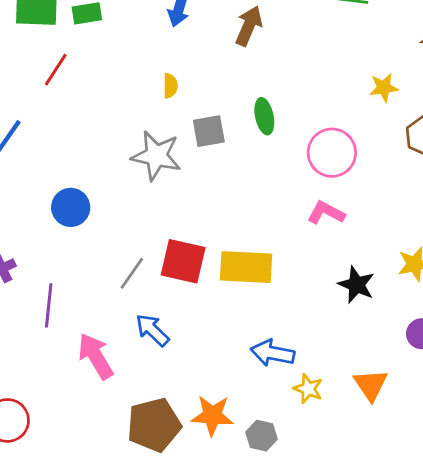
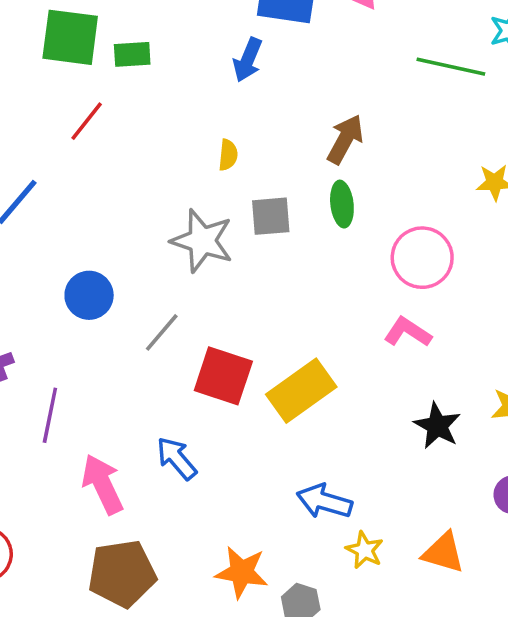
brown arrow: (249, 26) -> (345, 139), moved
yellow rectangle: (246, 267) -> (301, 391), turned -44
gray line: (132, 273) -> (162, 332), moved
orange triangle: (371, 385) -> (443, 553), turned -45
brown pentagon: (154, 425) -> (122, 574), moved

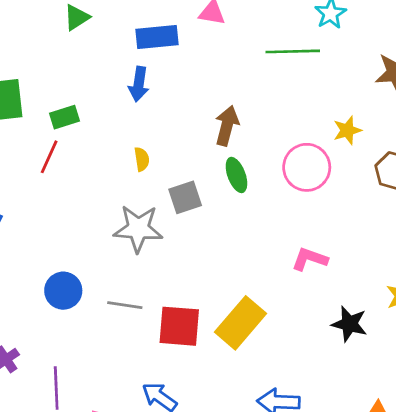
green rectangle: (132, 54) -> (64, 117), moved
red line: (87, 121) -> (49, 157), moved
pink circle: (422, 258) -> (307, 167), moved
gray line: (162, 332) -> (125, 305), turned 72

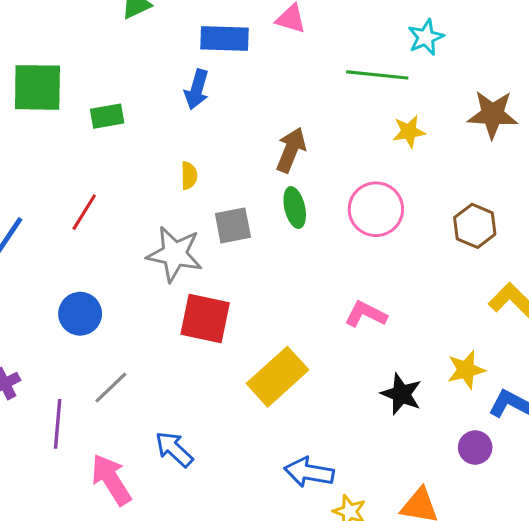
yellow star: (347, 130) -> (409, 132), moved
red line: (49, 157) -> (84, 212), moved
gray line: (125, 305) -> (111, 388), moved, turned -60
red square: (179, 326) -> (205, 319), moved

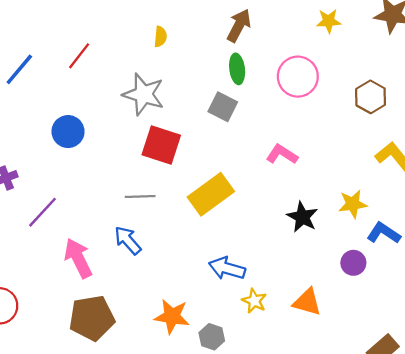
gray square: (233, 225) -> (223, 107), moved, turned 32
gray line: (111, 388) -> (140, 196), moved, turned 36
purple line: (58, 424) -> (43, 212), turned 32

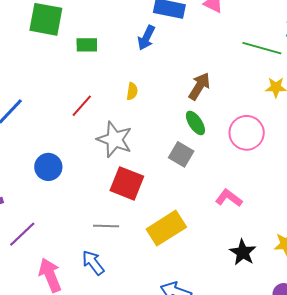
red line: (79, 56) -> (82, 106), moved
green ellipse: (237, 69) -> (195, 123), turned -30

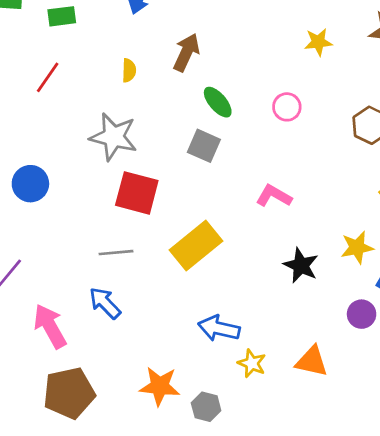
brown arrow: (199, 86) -> (186, 52), moved
red line: (82, 106) -> (48, 77), moved
pink circle: (247, 133) -> (287, 107), size x0.6

